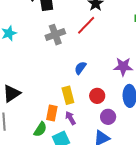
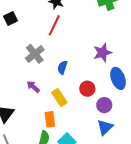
gray cross: (55, 35) -> (35, 54), moved
purple arrow: (70, 118) -> (33, 87), moved

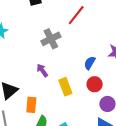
blue semicircle: (62, 68) -> (90, 63), moved
orange rectangle: (50, 119) -> (31, 105), moved

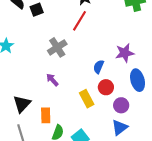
yellow rectangle: (65, 87) -> (87, 99), moved

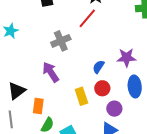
purple arrow: (52, 80) -> (51, 72), size x1.5

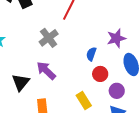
black triangle: (17, 91) -> (21, 82), moved
yellow rectangle: (81, 96) -> (84, 101), moved

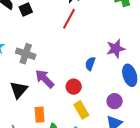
gray cross: (49, 38) -> (26, 54), moved, turned -36
red circle: (100, 74) -> (74, 87), moved

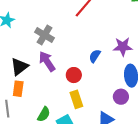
gray cross: (26, 54) -> (45, 35), moved
purple circle: (115, 101) -> (121, 97), moved
orange rectangle: (40, 115) -> (18, 89), moved

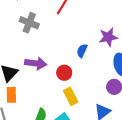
gray cross: (45, 35) -> (29, 23), moved
purple arrow: (47, 61) -> (36, 63), turned 140

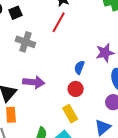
red circle: (64, 73) -> (76, 89), moved

